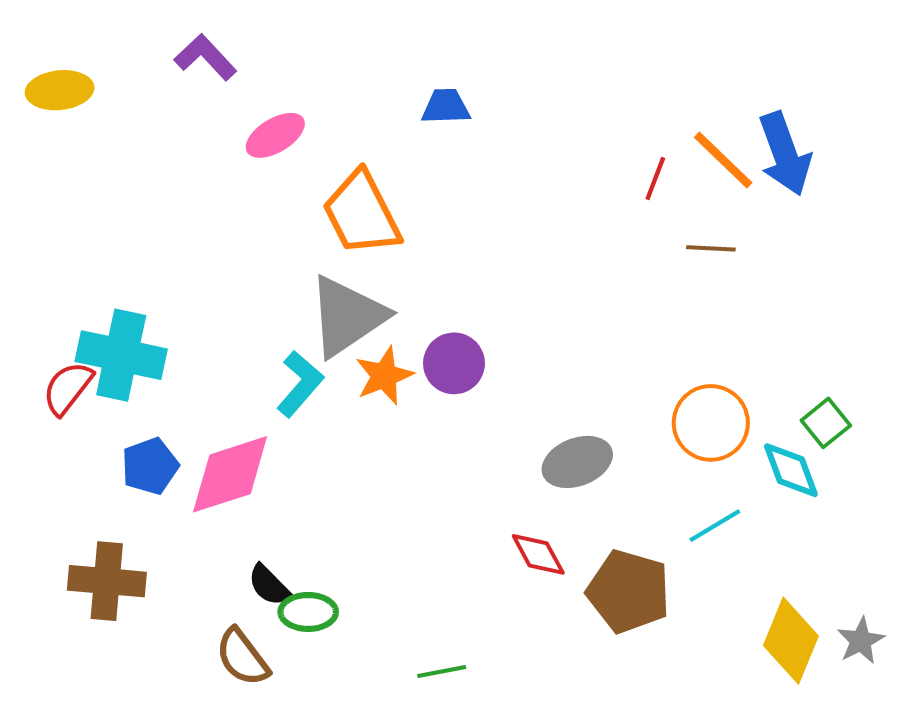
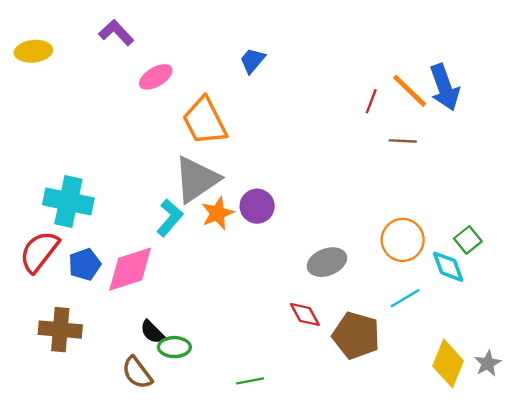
blue trapezoid: (446, 107) -> (252, 61), turned -48
red semicircle: (68, 388) -> (39, 252), moved, size x1.4

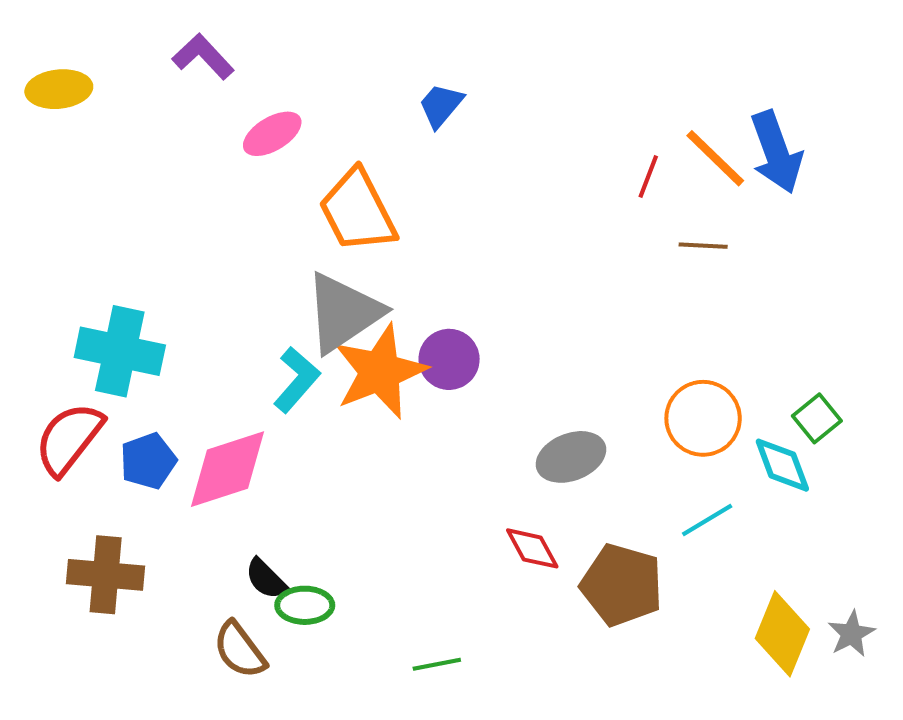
orange star: (217, 213) -> (380, 372), size x1.6

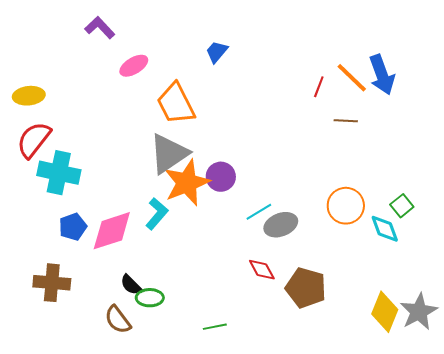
yellow ellipse: (59, 89) -> (29, 96), moved
cyan L-shape: (297, 380) -> (157, 214), moved
red semicircle: (69, 439) -> (34, 140), moved
cyan line: (707, 520) -> (259, 212), moved
gray star: (851, 634) -> (419, 312), size x1.6

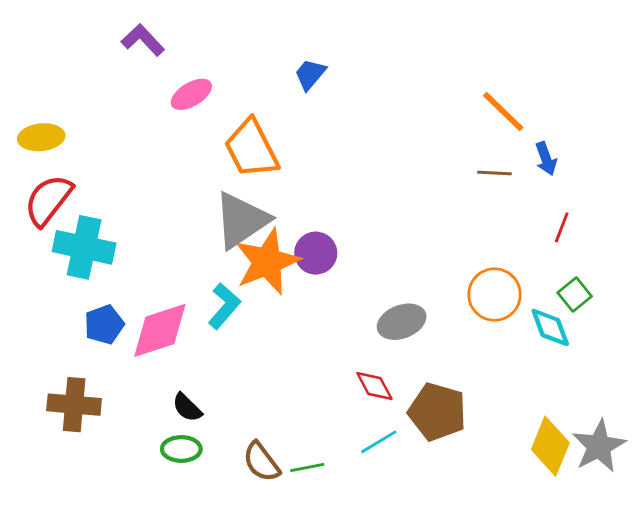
blue arrow: (382, 75) -> (546, 159), moved, size x0.6
red line: (319, 87) -> (562, 227), moved
cyan line: (259, 212) -> (379, 442), moved
green ellipse: (150, 298) -> (181, 449), moved
brown semicircle: (118, 320) -> (261, 462), moved

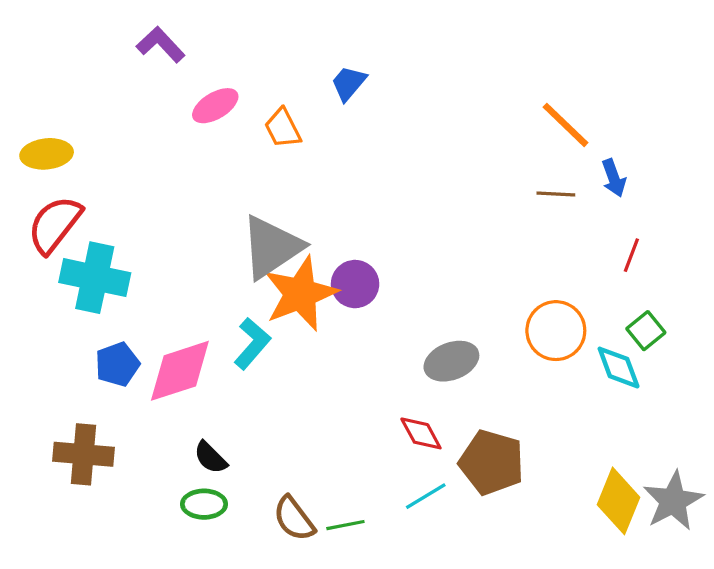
orange trapezoid: (251, 149) -> (283, 128), moved, size x0.6

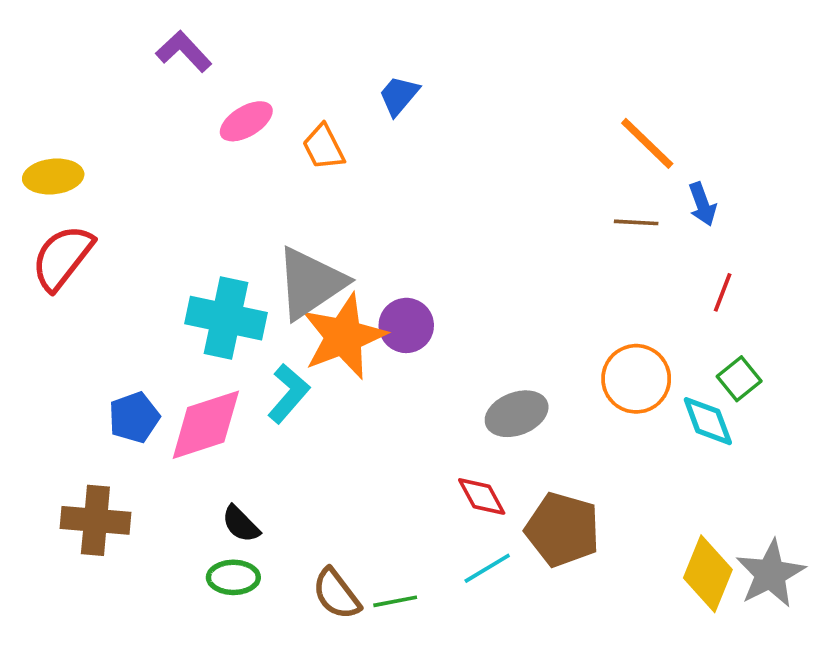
cyan cross: (95, 278) -> (226, 318), moved

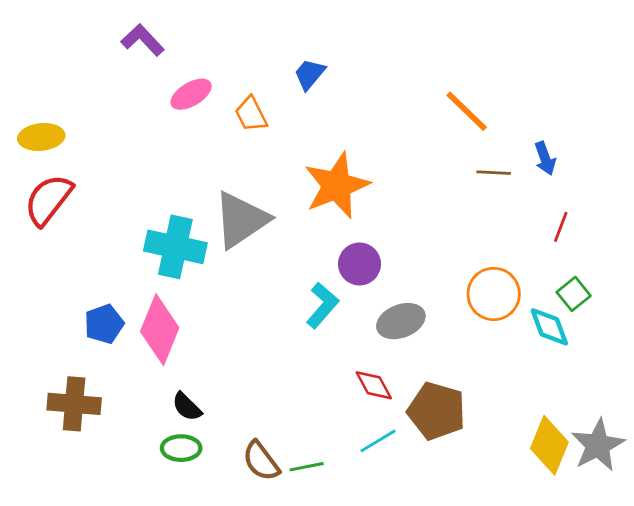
orange line: (647, 143) -> (467, 111), moved
purple circle: (406, 325) -> (360, 264), moved
orange star: (344, 336) -> (337, 185), moved
cyan L-shape: (289, 393) -> (322, 305), moved
pink diamond: (206, 425) -> (160, 330), turned -50

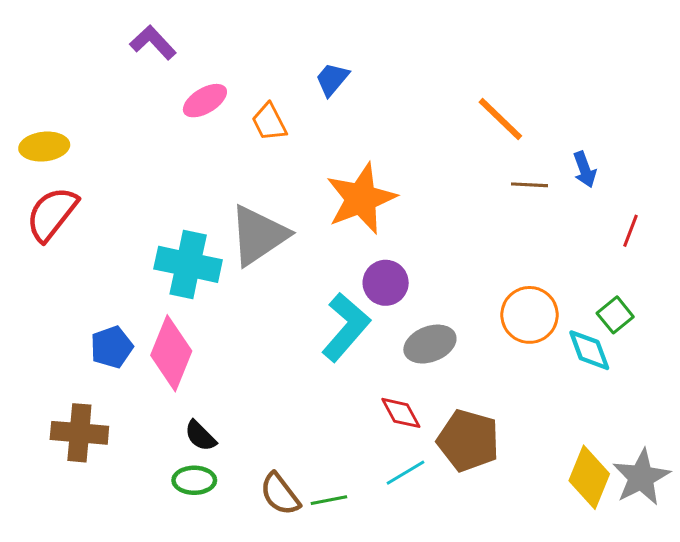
red line: (561, 227) -> (631, 231), moved
cyan L-shape: (322, 305) -> (346, 327), size x1.4

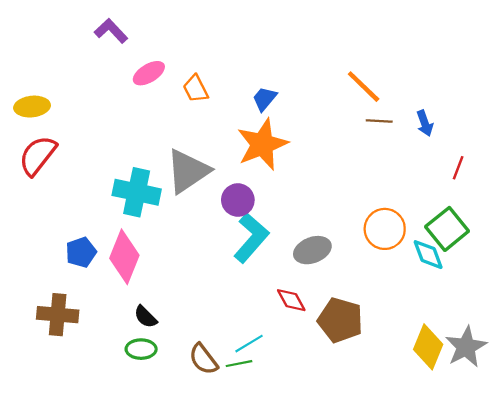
blue trapezoid: (332, 79) -> (265, 99), moved
brown line: (529, 185) -> (379, 121), moved
purple circle: (386, 283) -> (238, 200), moved
green square: (615, 315) -> (447, 229), size x1.6
cyan line: (405, 473) -> (249, 344), moved

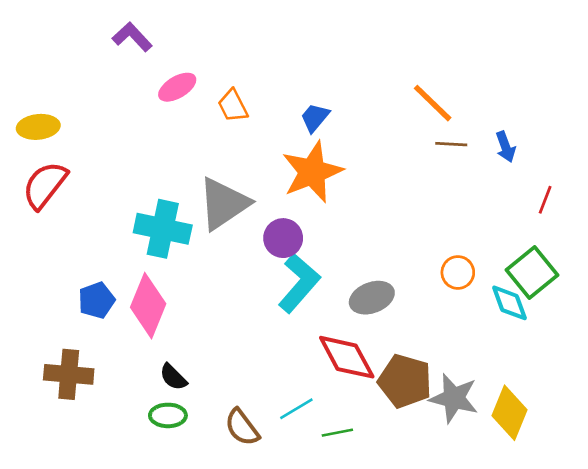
orange circle: (385, 229) -> (458, 272), size x0.7
red diamond: (291, 300) -> (347, 357), size x1.6
gray star: (466, 347) -> (454, 398), moved, turned -30
green line: (239, 364) -> (337, 433), moved

